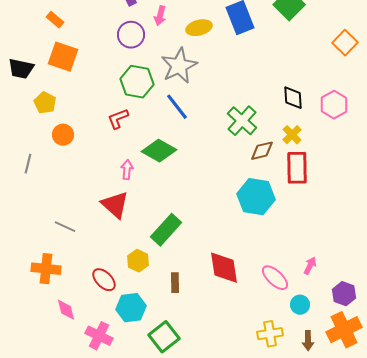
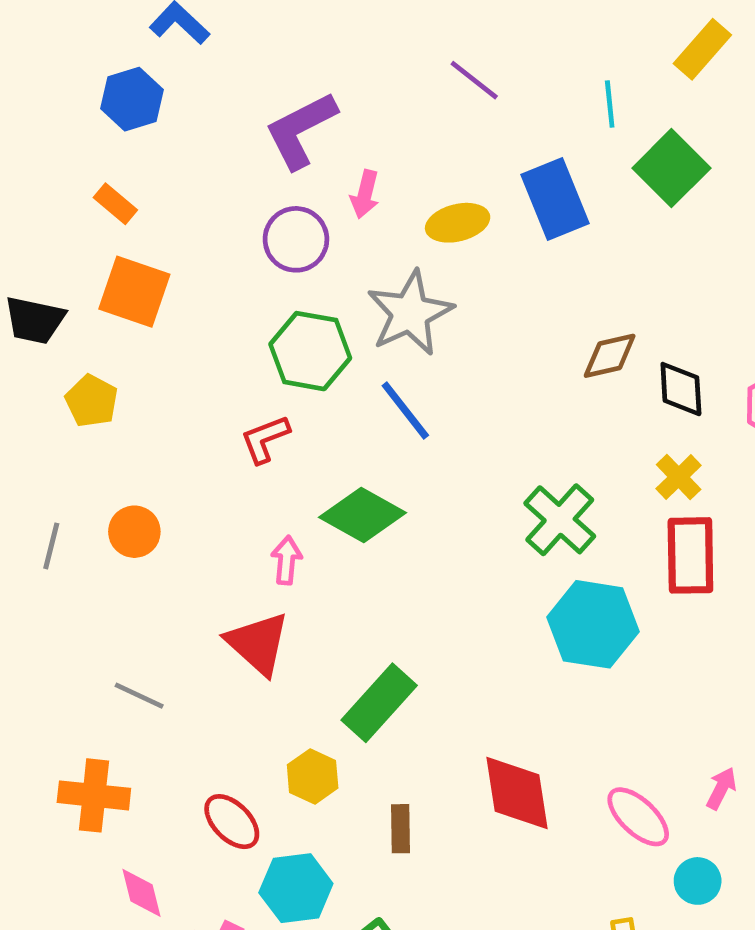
green cross: (242, 121) -> (560, 520), moved
orange circle: (63, 135) -> (134, 532), moved
brown diamond: (262, 151) -> (610, 356), moved

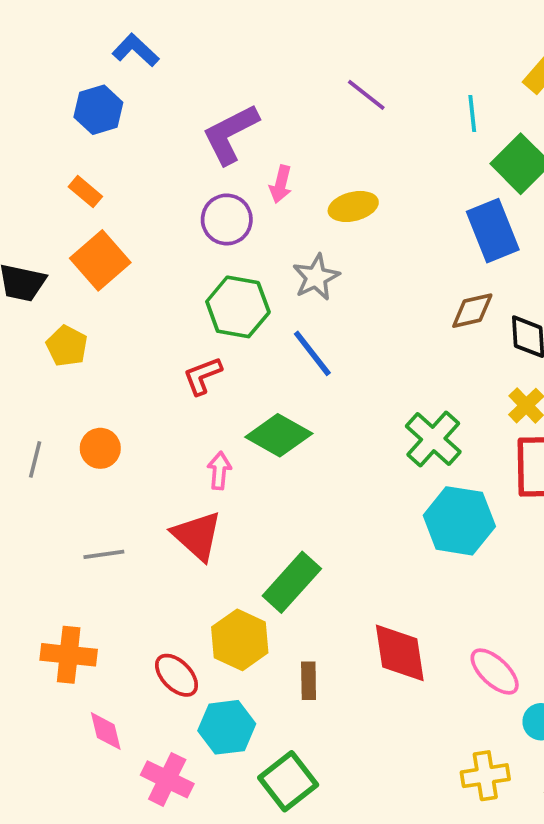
blue rectangle: (555, 199) -> (493, 231), moved
orange square: (134, 292) -> (100, 260), turned 30
gray star: (410, 313) -> (316, 277), size x0.7
gray line: (139, 696) -> (104, 554), moved, turned -33
yellow hexagon: (313, 776) -> (240, 640), size x1.4

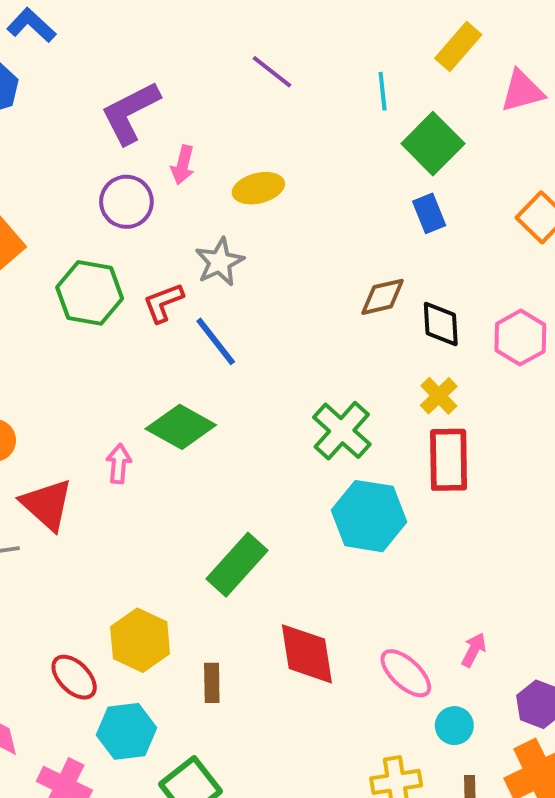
blue rectangle: (493, 231) -> (429, 213), moved, size x0.6
green hexagon: (238, 307) -> (90, 293), moved
red L-shape: (203, 376) -> (163, 303), moved
red triangle: (197, 536) -> (47, 504), moved
green rectangle: (292, 582) -> (237, 565), moved

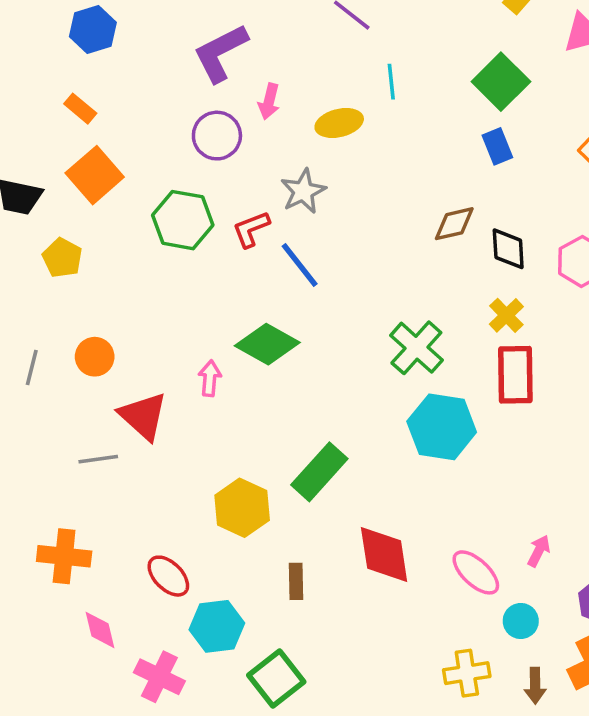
cyan line: (383, 91) -> (391, 82), moved
yellow hexagon: (140, 640) -> (242, 508), moved

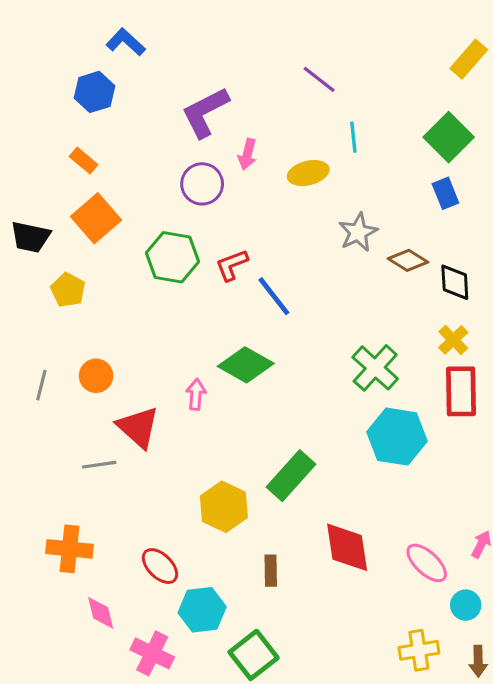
gray star: (303, 191) -> (358, 232), moved
brown diamond: (454, 224) -> (408, 260), turned 45

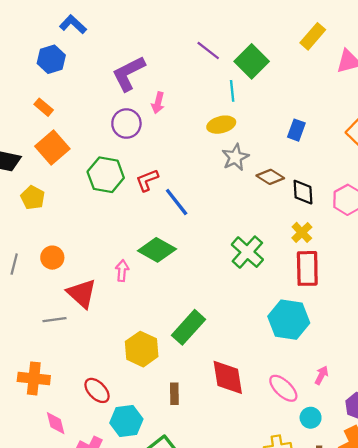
green square: (449, 137) -> (252, 61), moved
yellow ellipse: (308, 173) -> (221, 125), moved
blue rectangle: (445, 193) -> (296, 130), turned 42
cyan hexagon: (397, 437) -> (289, 320), moved

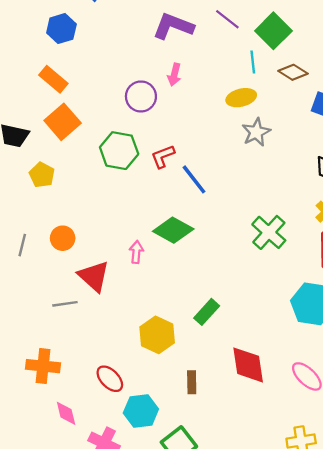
purple L-shape: (129, 73) -> (173, 26), moved, turned 48
orange rectangle: (44, 107) -> (53, 79), size x1.4
brown diamond: (270, 177) -> (293, 72), moved
green rectangle: (189, 327) -> (207, 312), size x0.7

